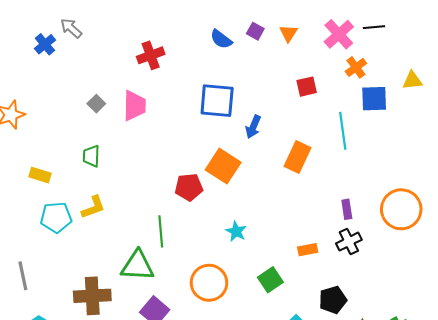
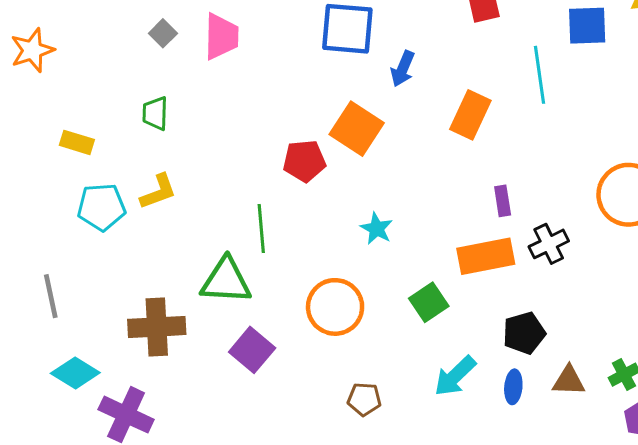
purple rectangle: (347, 209) -> (503, 201), moved
orange rectangle: (308, 250) -> (486, 256), size x1.8

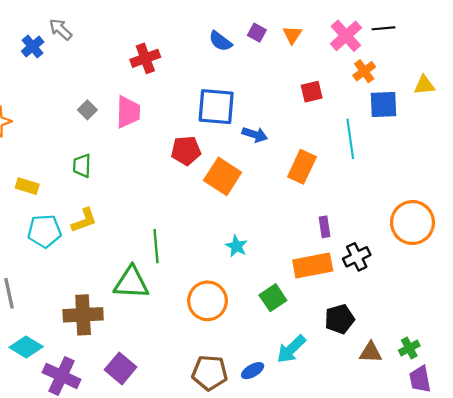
blue arrow: (403, 69) -> (255, 135), turned -95
red pentagon: (304, 161) -> (186, 151), moved
purple square: (252, 350) -> (121, 368), moved
blue ellipse: (513, 387) -> (253, 371), moved, turned 55
brown pentagon: (364, 399) -> (210, 373), moved, size x1.5

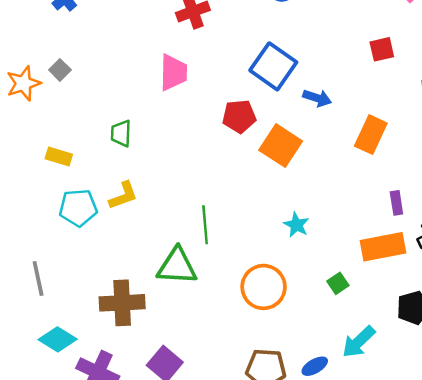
blue square: (216, 107) -> (273, 66), turned 30
gray square: (87, 110) -> (60, 70), moved
green square: (273, 298) -> (338, 283), size x0.7

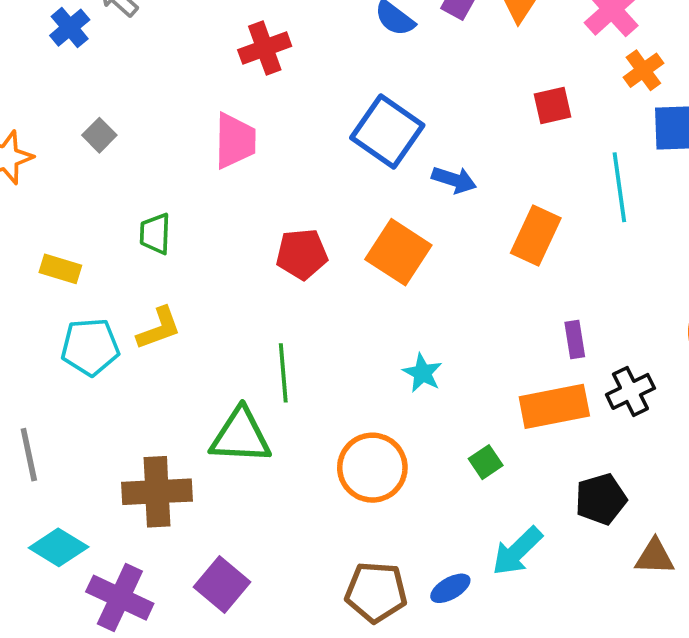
gray square: (60, 70) -> (99, 135), moved
red pentagon: (239, 116) -> (302, 254), moved

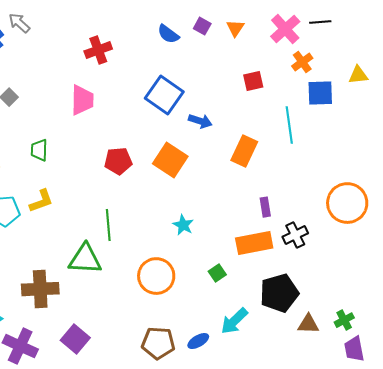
black pentagon: (601, 499) -> (279, 293), size x1.4

